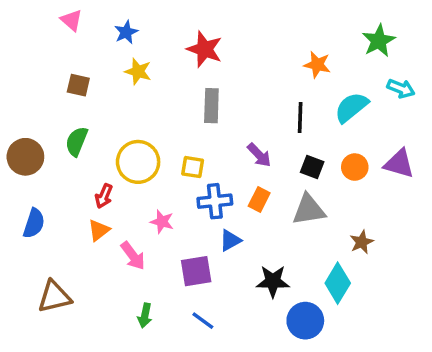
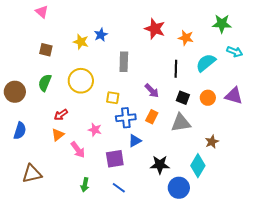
blue star: (126, 32) -> (101, 35), moved
green star: (379, 41) -> (222, 24), turned 30
red star: (205, 49) -> (155, 29), moved
yellow circle: (138, 162) -> (81, 81), moved
red arrow: (104, 196) -> (61, 115), turned 32

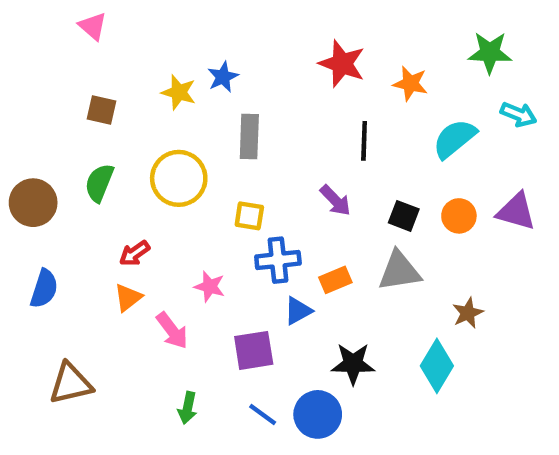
gray rectangle: (124, 62) -> (249, 136), moved
black line: (176, 69) -> (364, 141), moved
orange rectangle: (152, 117) -> (335, 280), moved, turned 40
blue circle: (179, 188) -> (318, 414), moved

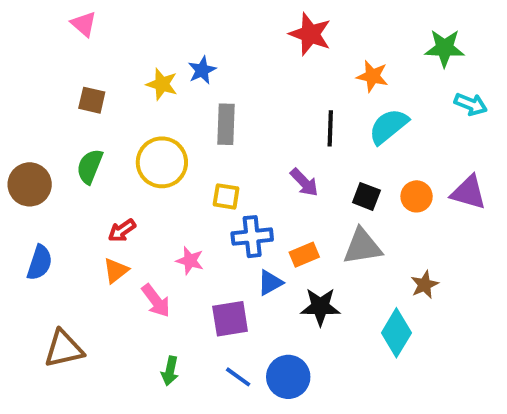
red star: (342, 64) -> (310, 34), moved
cyan semicircle: (455, 139) -> (388, 126), moved
black star: (353, 364) -> (320, 307), moved

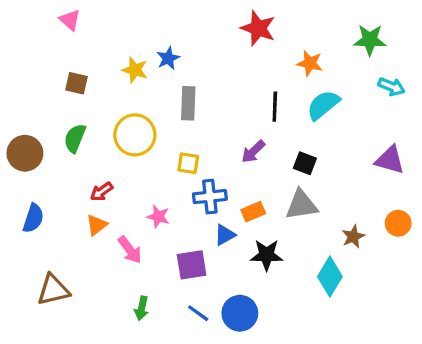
purple arrow: (304, 182) -> (253, 152), turned 90
orange circle: (417, 196) -> (398, 223), moved

